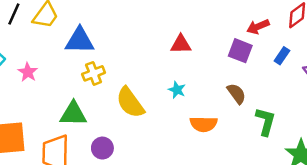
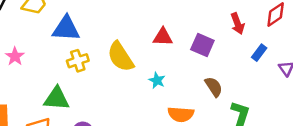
red arrow: (258, 27) -> (237, 24), turned -90
purple square: (240, 51) -> (202, 45), moved
yellow semicircle: (130, 103) -> (121, 57), moved

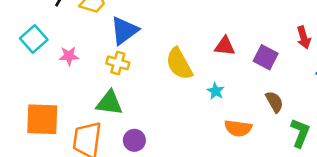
blue triangle: (66, 29) -> (124, 30), turned -44
pink star: (15, 56) -> (69, 56), turned 30
yellow cross: (78, 61) -> (118, 63), moved, turned 30

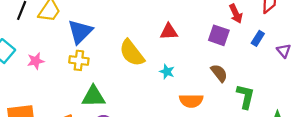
purple square: (266, 57) -> (219, 35), moved
green triangle: (109, 103) -> (94, 97), moved

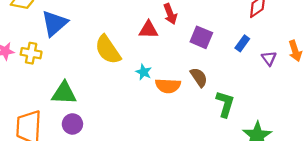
red arrow: (236, 14) -> (170, 14), moved
yellow cross: (79, 60) -> (31, 53), moved
orange semicircle: (191, 101) -> (168, 86), moved

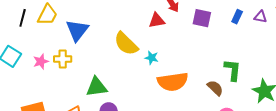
purple triangle: (269, 58) -> (260, 17), moved, turned -32
cyan star: (144, 72) -> (152, 58), moved
brown semicircle: (199, 77) -> (215, 88), moved
orange semicircle: (168, 86) -> (173, 82), moved, size x1.4

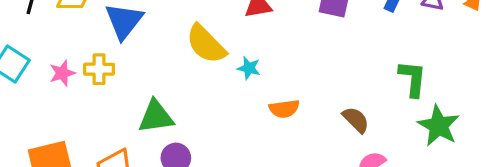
green L-shape: (233, 70) -> (413, 79), moved
orange semicircle: (173, 82) -> (284, 109), size x0.6

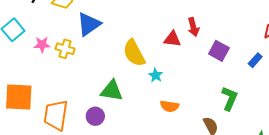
green L-shape: (413, 79) -> (230, 98), moved
green triangle: (156, 117) -> (112, 91), moved

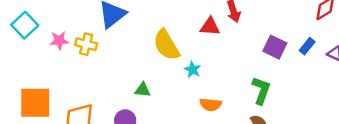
purple square: (219, 51) -> (275, 47), moved
green triangle: (112, 91) -> (143, 90), size x0.6
green L-shape: (230, 98) -> (261, 90), moved

